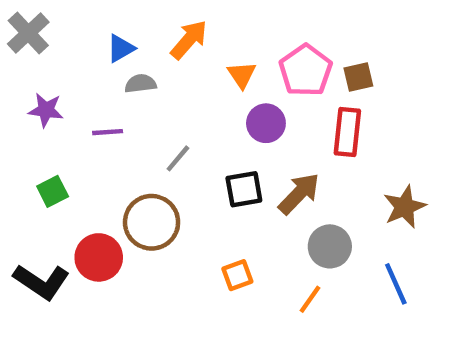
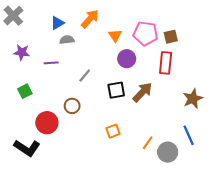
pink pentagon: (306, 70) -> (146, 33), turned -30
brown circle: (152, 222) -> (72, 106), size x0.6
gray circle: (330, 246) -> (168, 152), moved
black L-shape: (42, 282) -> (27, 148), moved

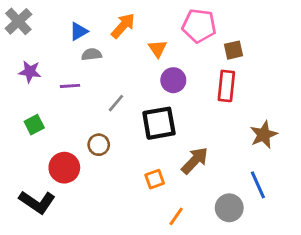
pink pentagon: (146, 33) -> (199, 26), moved
black square: (116, 90) -> (159, 123), size x1.4
brown arrow: (142, 92) -> (195, 160), moved
orange line: (148, 143) -> (176, 216), moved

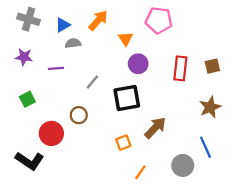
gray cross: (18, 21) -> (28, 19), moved, turned -30
brown square: (234, 50) -> (212, 66), moved

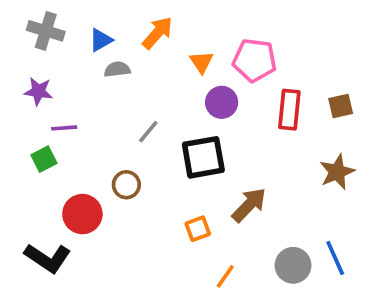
pink pentagon: (159, 20) -> (255, 60), moved
purple line: (56, 68) -> (64, 128), moved
blue line: (206, 147) -> (335, 258), moved

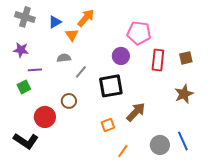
orange triangle: (201, 62) -> (72, 35), moved
gray semicircle: (117, 69) -> (64, 58), moved

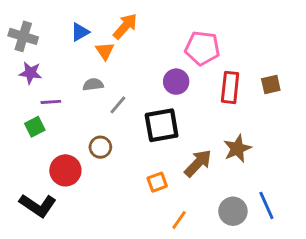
gray cross: (25, 17) -> (23, 36), moved
brown star: (184, 94) -> (237, 149), moved

